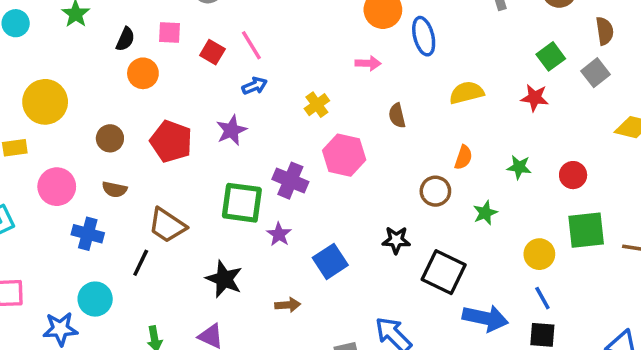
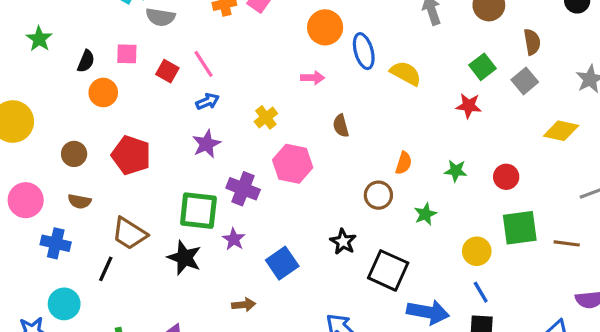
yellow semicircle: (467, 93) -> (406, 73), moved, turned 44
purple star: (231, 130) -> (207, 144), moved
black star: (396, 240) -> (343, 242), turned 30
black star: (224, 279) -> (184, 258), moved

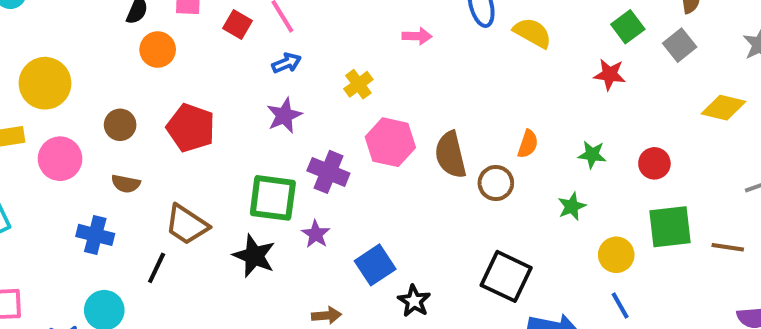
brown semicircle: (341, 126) -> (451, 155), moved, size x1.6
pink circle: (26, 200) -> (60, 159), moved
green star: (425, 214) -> (572, 206), moved
black star: (343, 242) -> (414, 301), moved

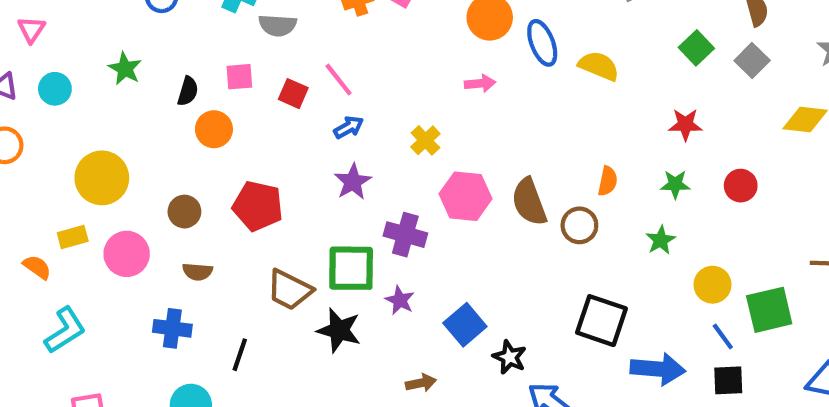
red star: (610, 75) -> (685, 125), moved
brown trapezoid: (187, 225) -> (289, 290), moved
green square: (670, 227) -> (769, 310), moved

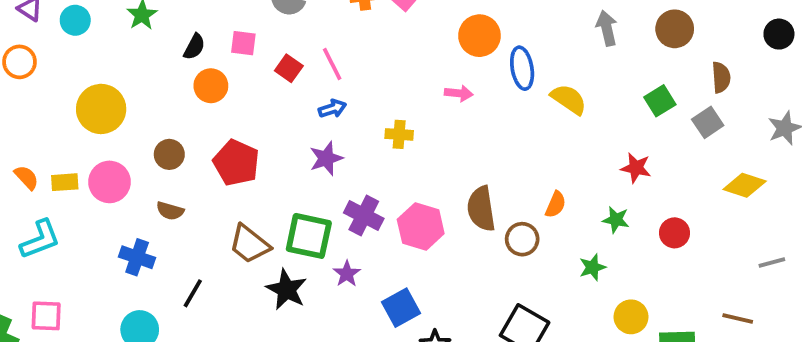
yellow cross: (425, 140) -> (399, 134), turned 36
pink hexagon: (466, 196) -> (421, 227), moved
yellow rectangle: (73, 237) -> (65, 182), moved

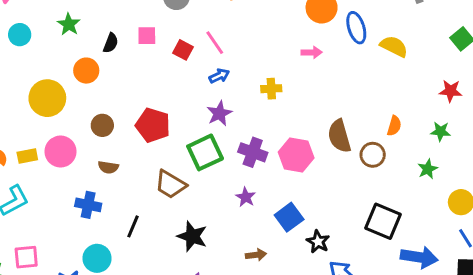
orange circle: (211, 86) -> (86, 71), moved
green square: (309, 236) -> (205, 152), moved, turned -30
black star: (287, 289) -> (192, 236), moved

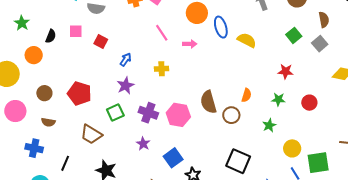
pink line: (215, 43) -> (162, 33), moved
blue arrow: (219, 76) -> (126, 60), turned -32
green square: (205, 152) -> (115, 113), size x0.7

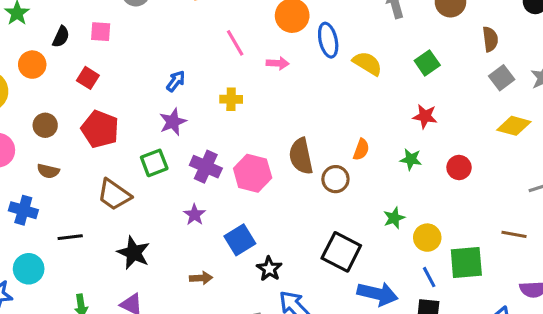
green square: (294, 35) -> (427, 63), moved
red square: (101, 41) -> (88, 78), moved
gray square: (320, 44) -> (502, 78), moved
green star: (269, 125) -> (394, 218), moved
black line: (65, 163) -> (70, 237), turned 56

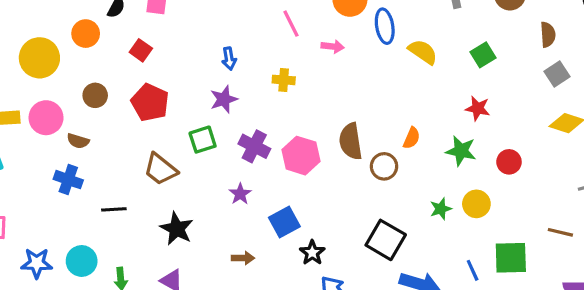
blue arrow: (176, 81) -> (229, 59), turned 130
green star: (411, 159) -> (461, 151), size x1.4
brown semicircle: (48, 171) -> (78, 141), moved
yellow circle: (427, 238) -> (476, 204), moved
cyan circle: (29, 269) -> (82, 261), moved

